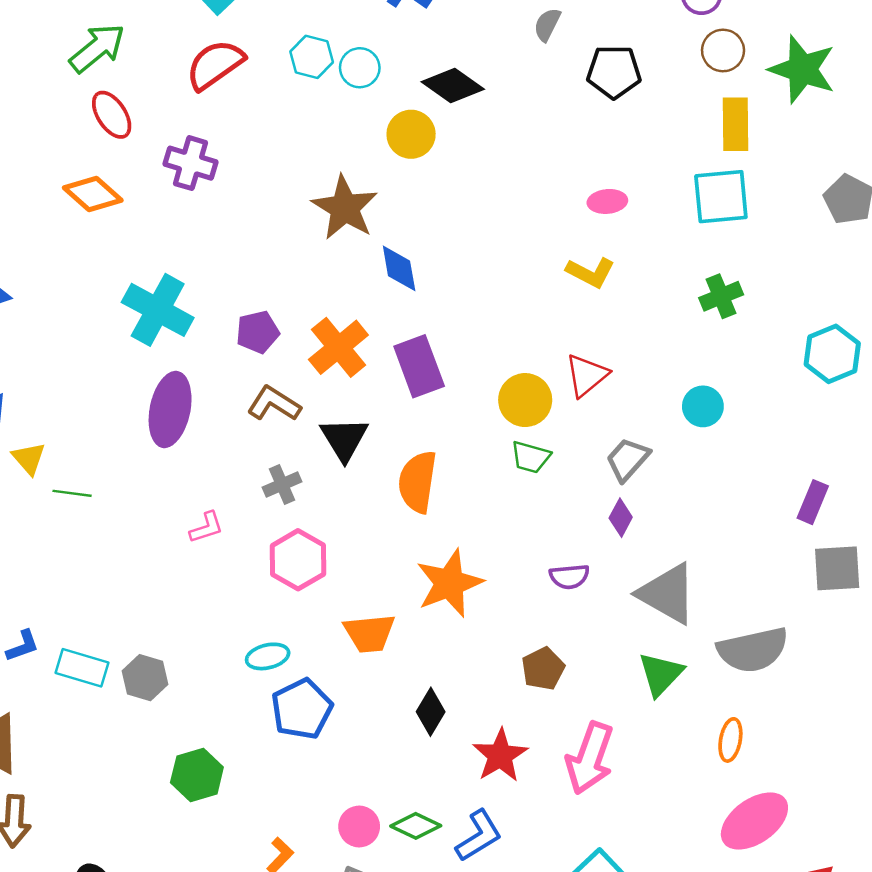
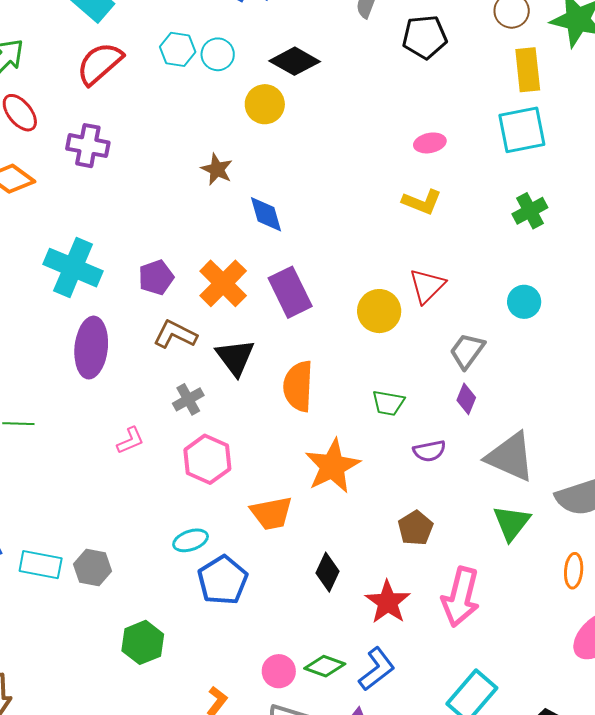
brown star: (345, 208) -> (217, 169), size x0.6
green trapezoid: (531, 457) -> (388, 403), moved

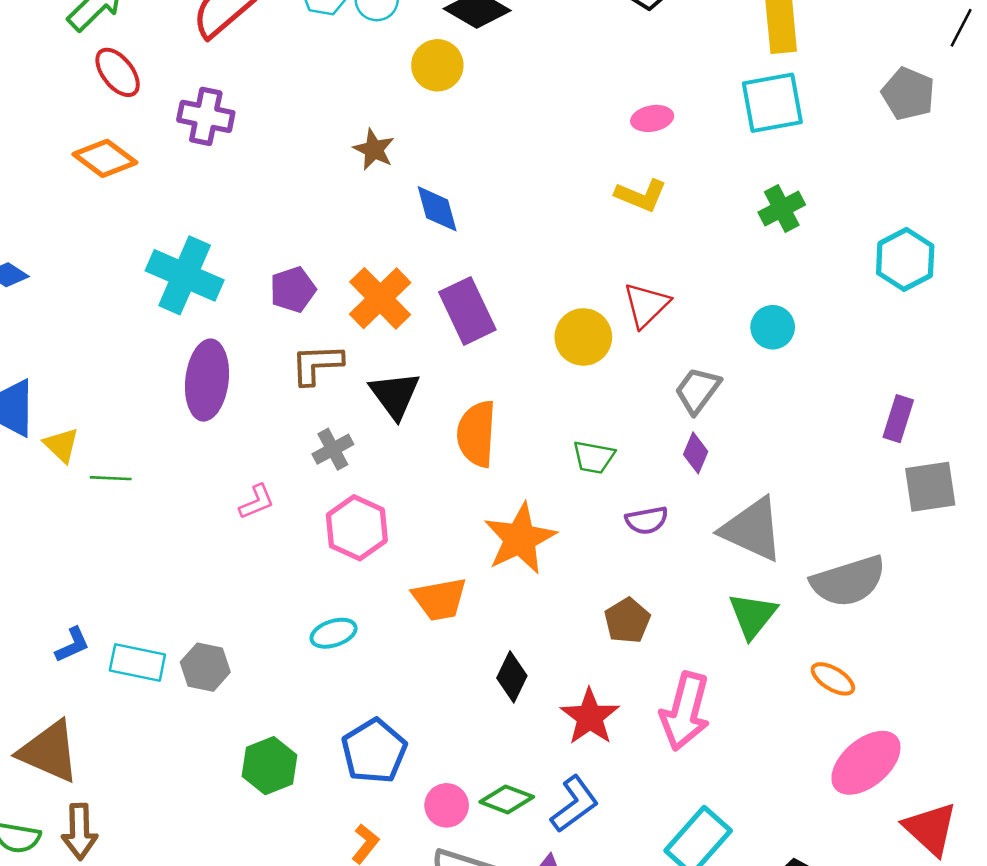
brown L-shape: (175, 334) -> (317, 364), turned -30
orange ellipse: (574, 571) -> (833, 679), turned -64
blue pentagon: (223, 580) -> (374, 751), moved

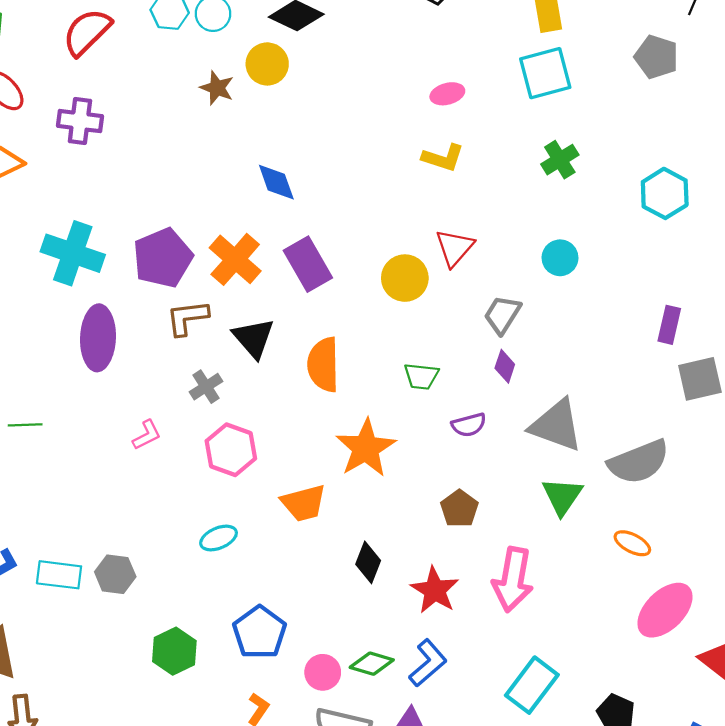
brown star: (374, 149) -> (217, 88), moved
purple pentagon: (293, 290) -> (163, 258), size x1.6

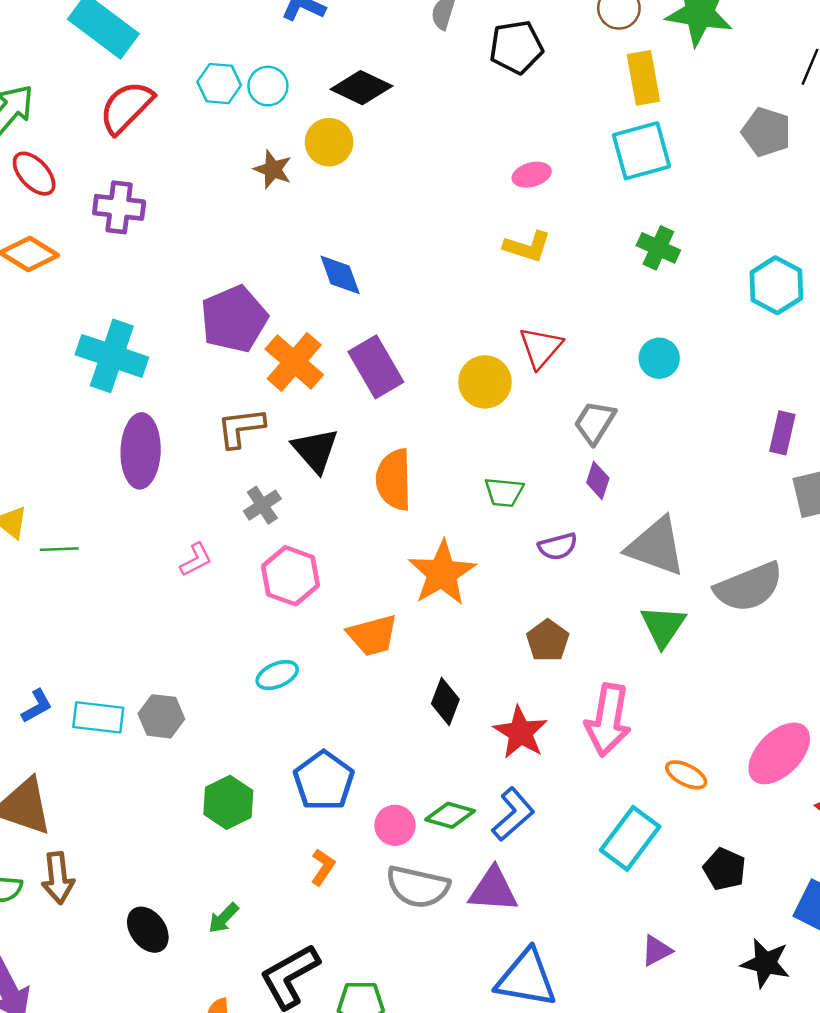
green cross: (560, 160) -> (658, 248), turned -33
purple pentagon: (163, 258) -> (234, 319), moved
orange ellipse: (632, 543) -> (686, 775), moved

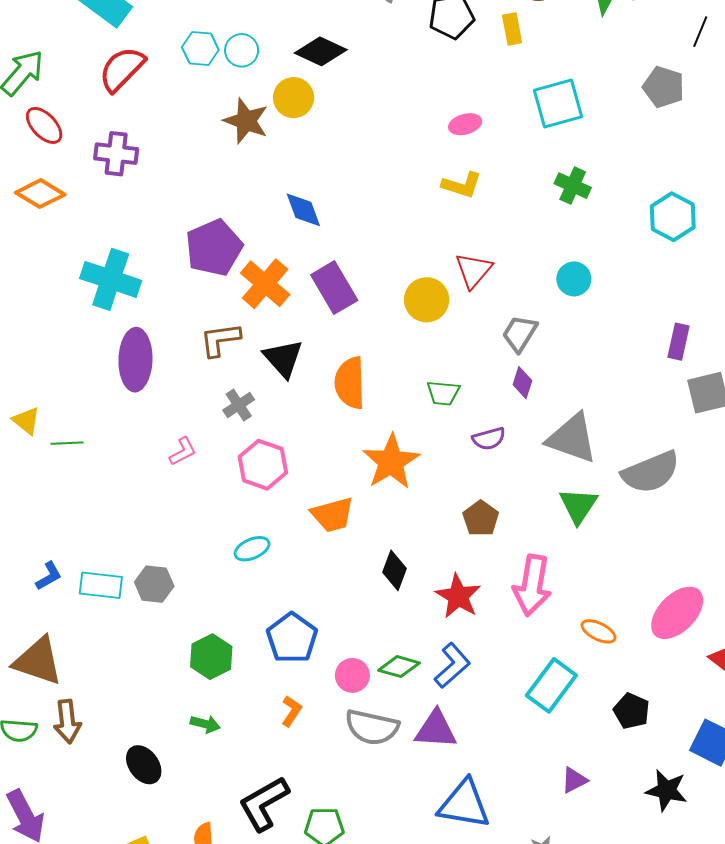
yellow rectangle: (643, 78) -> (512, 29), moved, size x0.7
brown star: (273, 169) -> (246, 121), size x1.4
green arrow: (223, 918) -> (205, 724), moved, turned -120

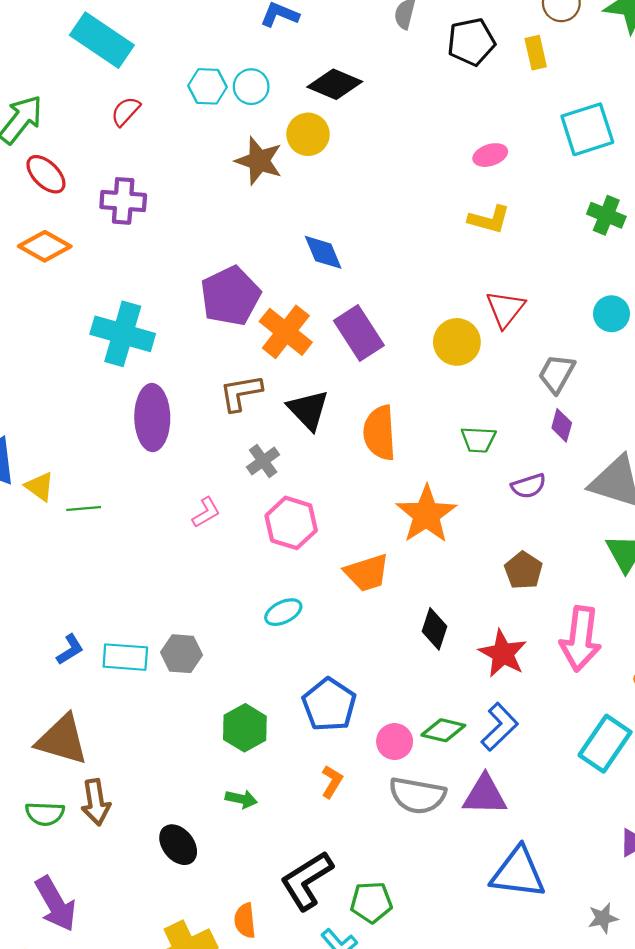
red semicircle: (122, 69) -> (126, 111), size x0.6

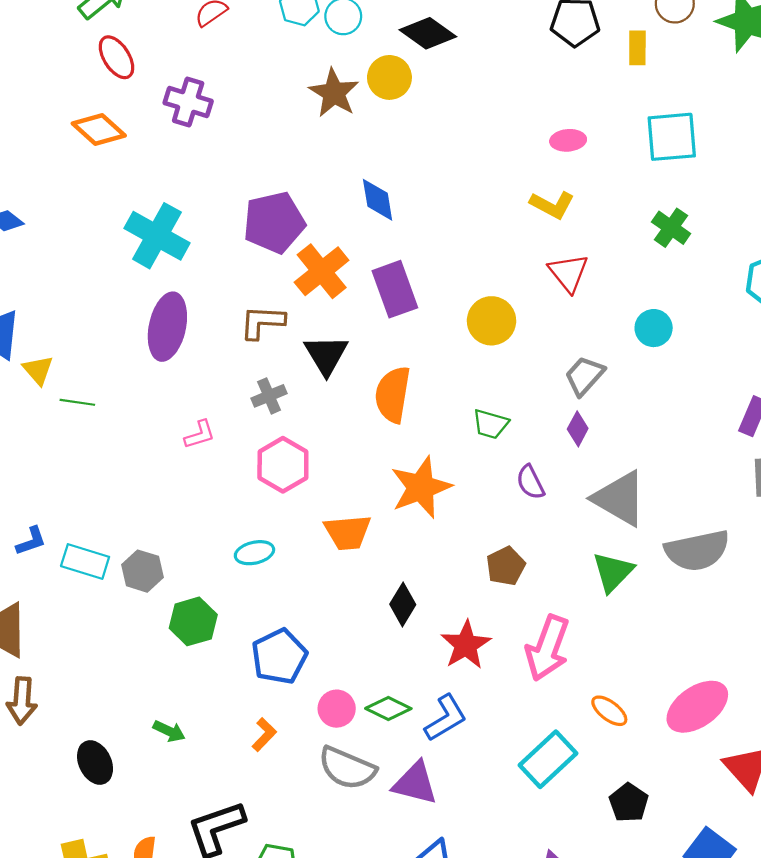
red triangle: (505, 309) -> (568, 273), moved, turned -30
purple semicircle: (529, 486) -> (530, 482), turned 68
green hexagon: (245, 728) -> (193, 621), moved

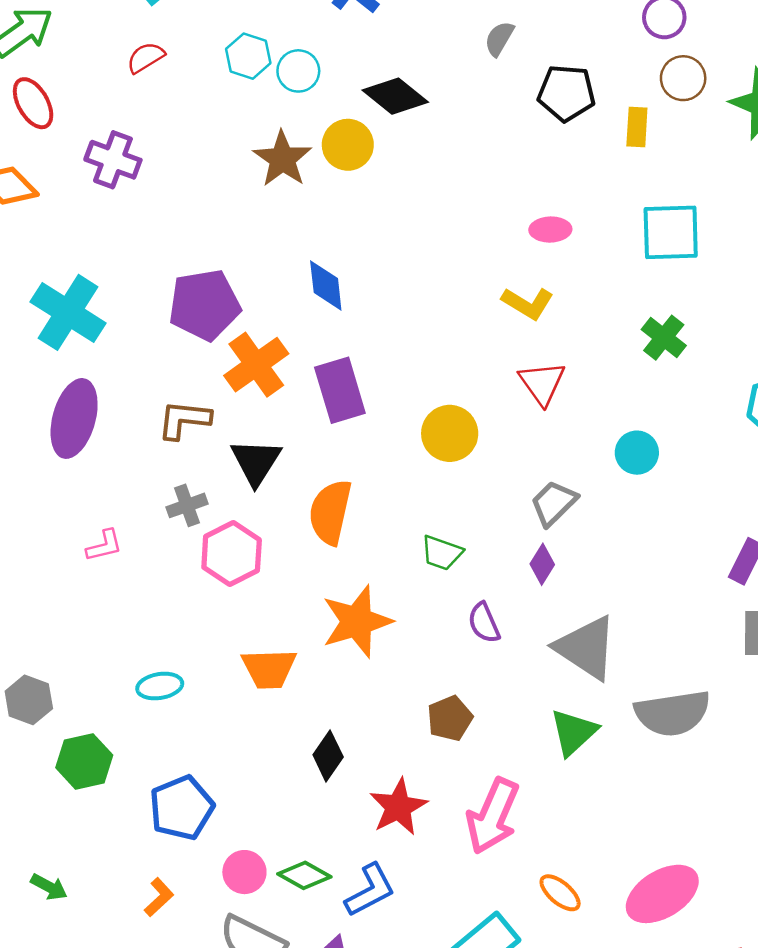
pink hexagon: (283, 465) -> (232, 554), moved

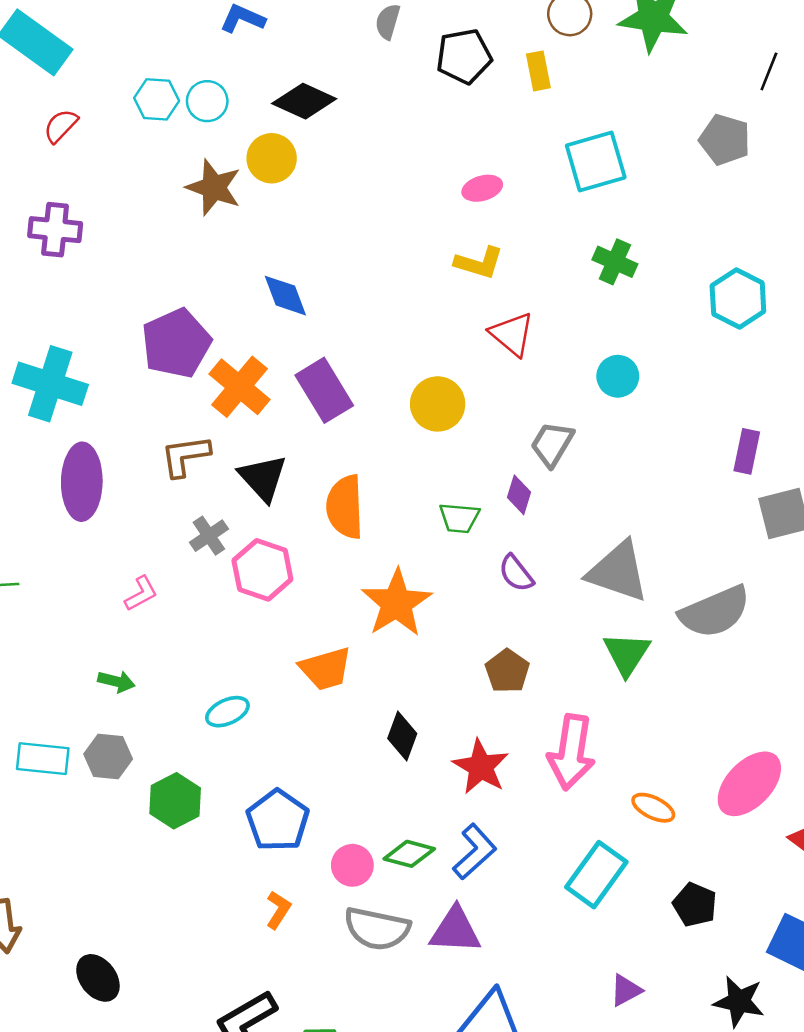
purple diamond: (542, 564) -> (519, 495), moved
green arrow: (49, 887) -> (116, 681), moved

